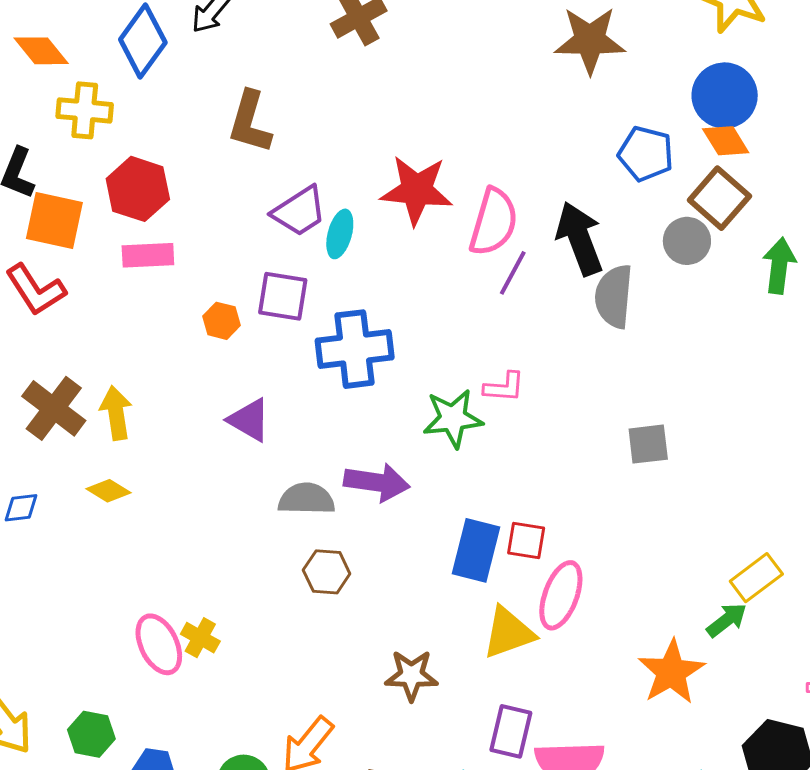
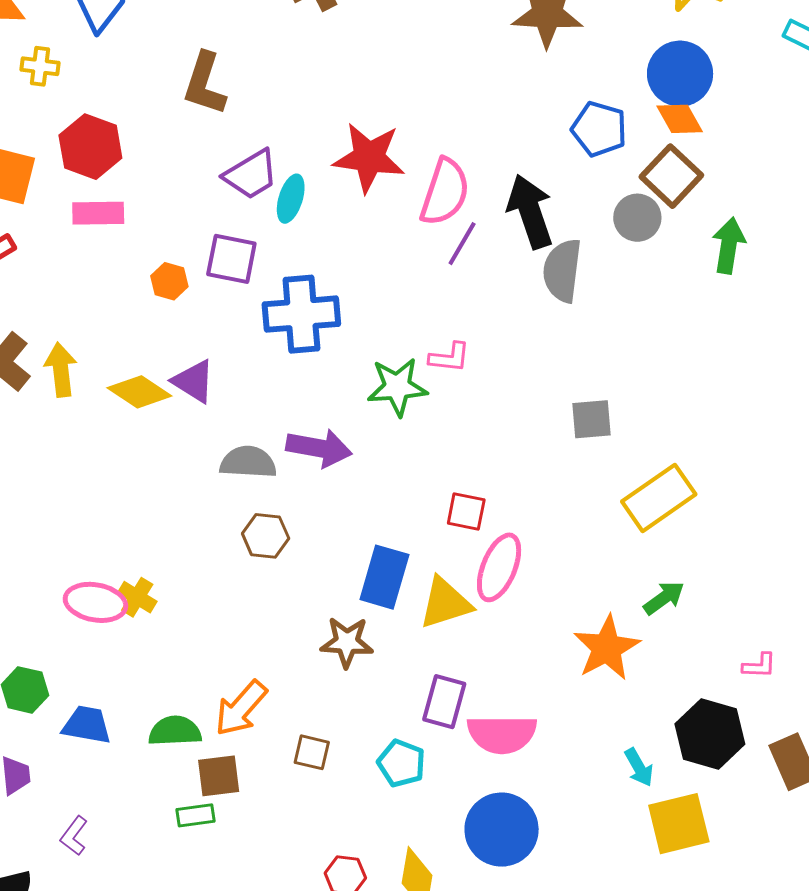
yellow cross: (85, 110) -> (40, 66), size x0.7
yellow diamond: (109, 491) -> (139, 392), moved, size x1.4
blue rectangle: (476, 550) -> (384, 577), moved
yellow rectangle: (756, 578) -> (659, 498), moved, size x1.4
pink ellipse: (159, 644) -> (95, 602), turned -56

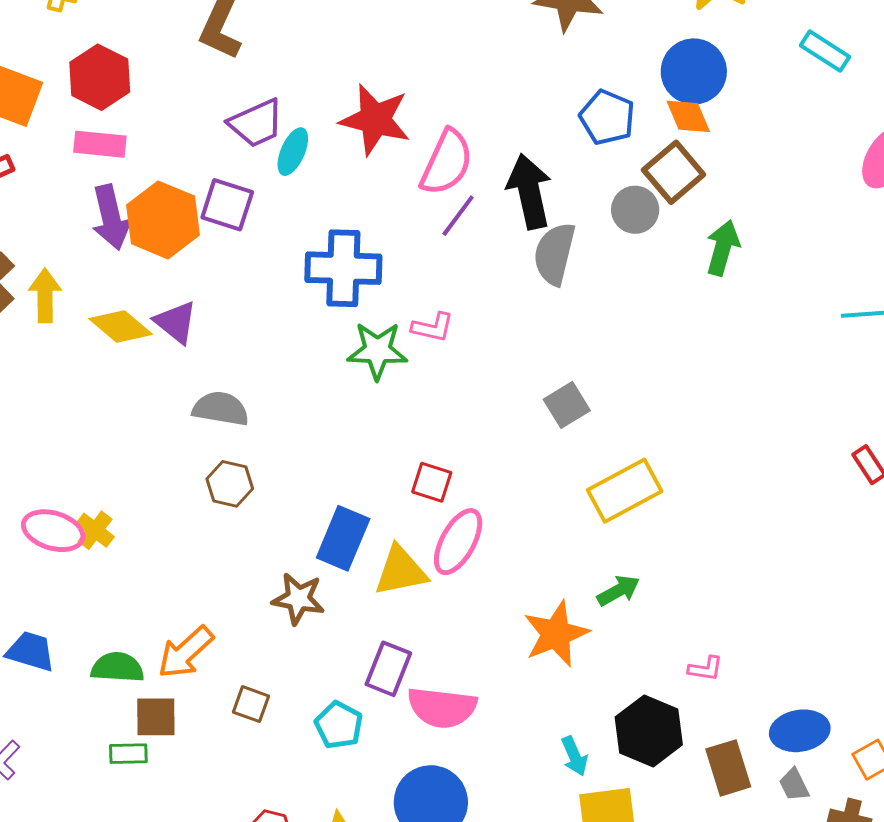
orange hexagon: (169, 281) -> (163, 220), size x2.0
blue cross: (301, 314) -> (343, 268), moved
gray square: (592, 419) -> (567, 405), turned -33
purple arrow: (319, 448) -> (111, 217), moved, turned 60

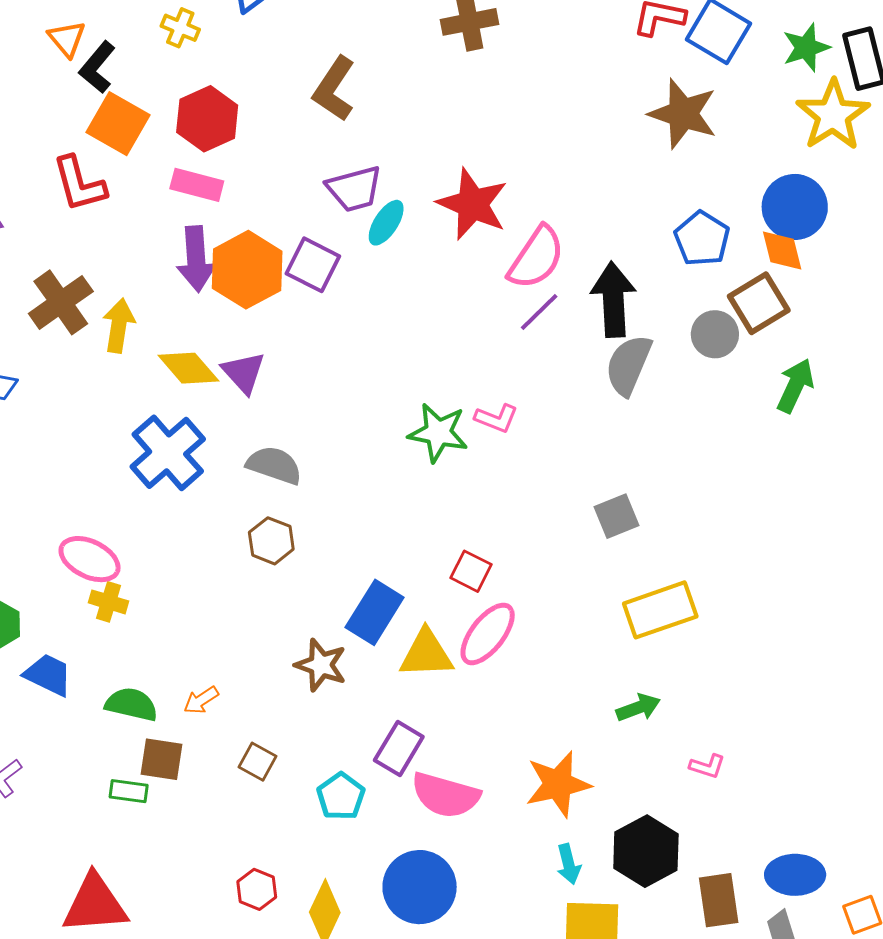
blue cross: (343, 268) -> (168, 453), moved, turned 38
yellow cross: (95, 530) -> (108, 602), moved, turned -30
orange star: (556, 634) -> (558, 784), moved
orange arrow: (186, 652) -> (201, 700), size x0.6
pink L-shape: (706, 669) -> (707, 766), moved

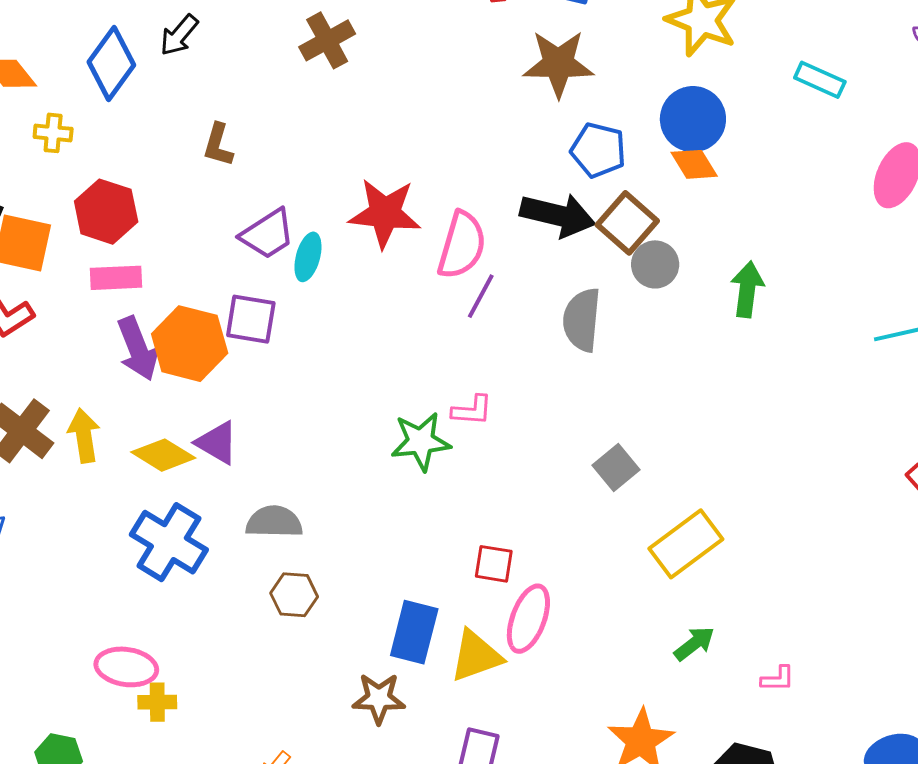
brown L-shape: (334, 89) -> (218, 145), size x0.7
blue pentagon: (702, 239) -> (598, 150), moved
black arrow: (613, 299) -> (558, 215), moved, turned 124
brown square: (759, 303) -> (627, 223), moved

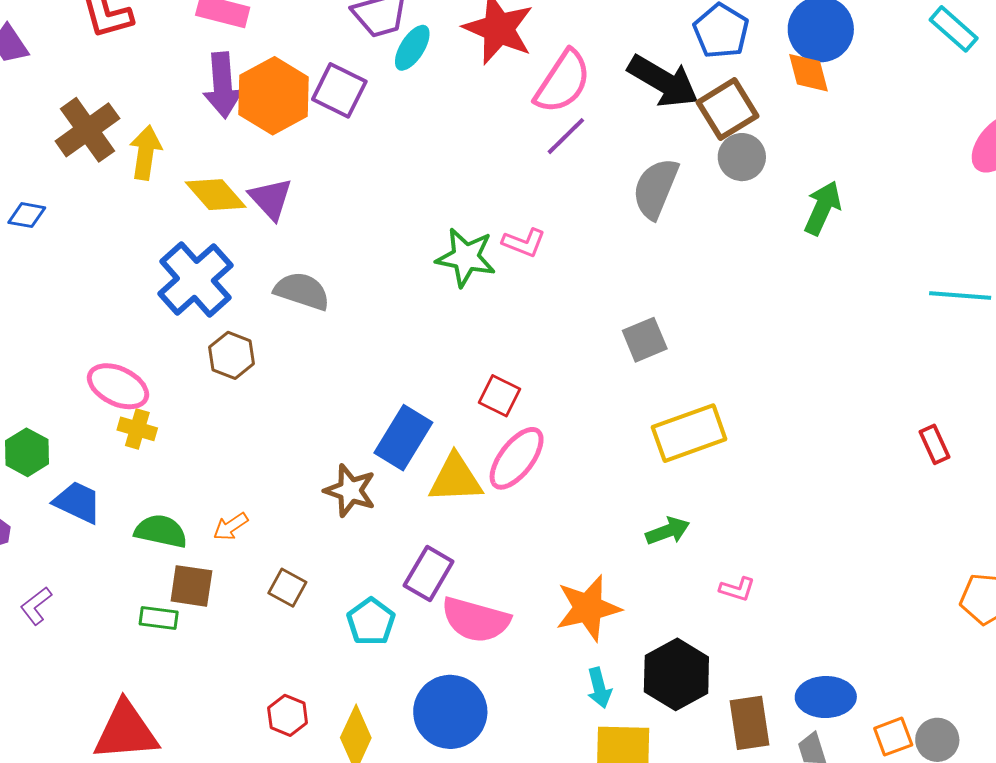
brown hexagon: (294, 595) -> (232, 355), moved

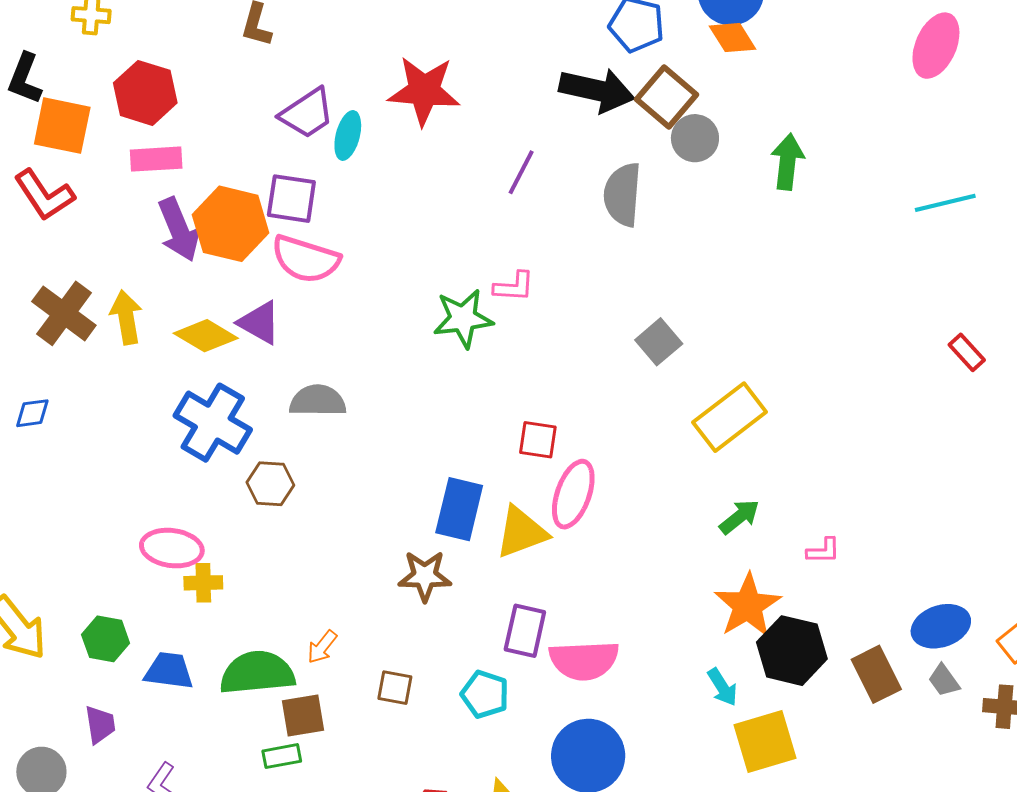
pink semicircle: (563, 82) -> (306, 259), moved, turned 92
green semicircle: (161, 531) -> (257, 673), size x1.4
orange star: (588, 608) -> (748, 606), moved

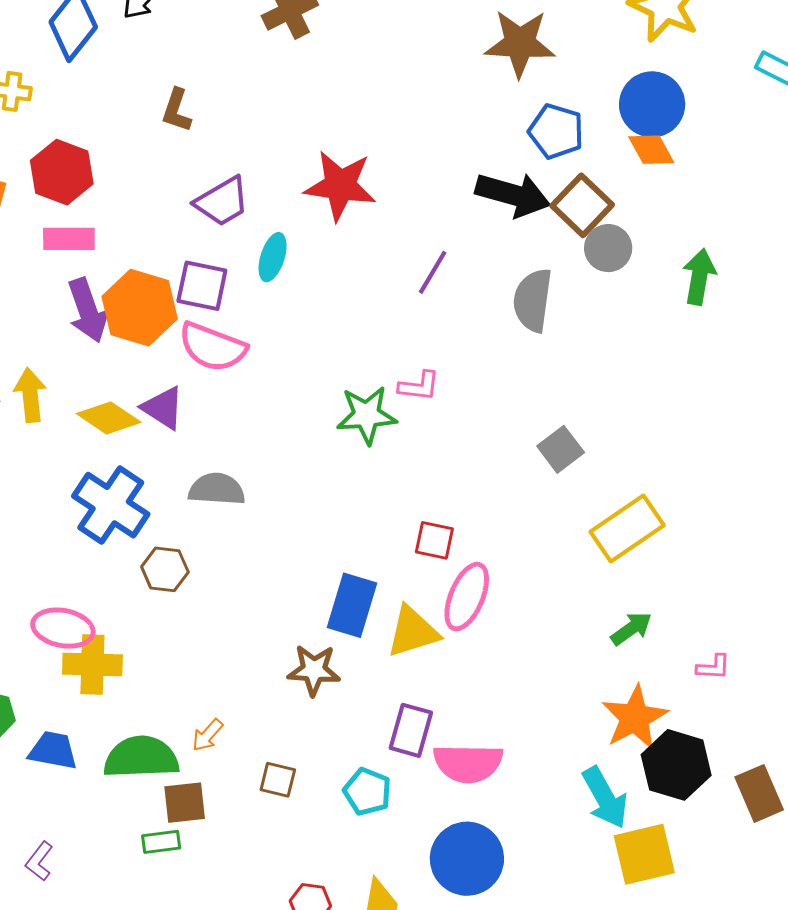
cyan ellipse: (348, 135) -> (273, 257), moved
yellow cross: (203, 583) -> (92, 664), size x1.5
cyan arrow: (722, 687) -> (605, 798), size x1.6

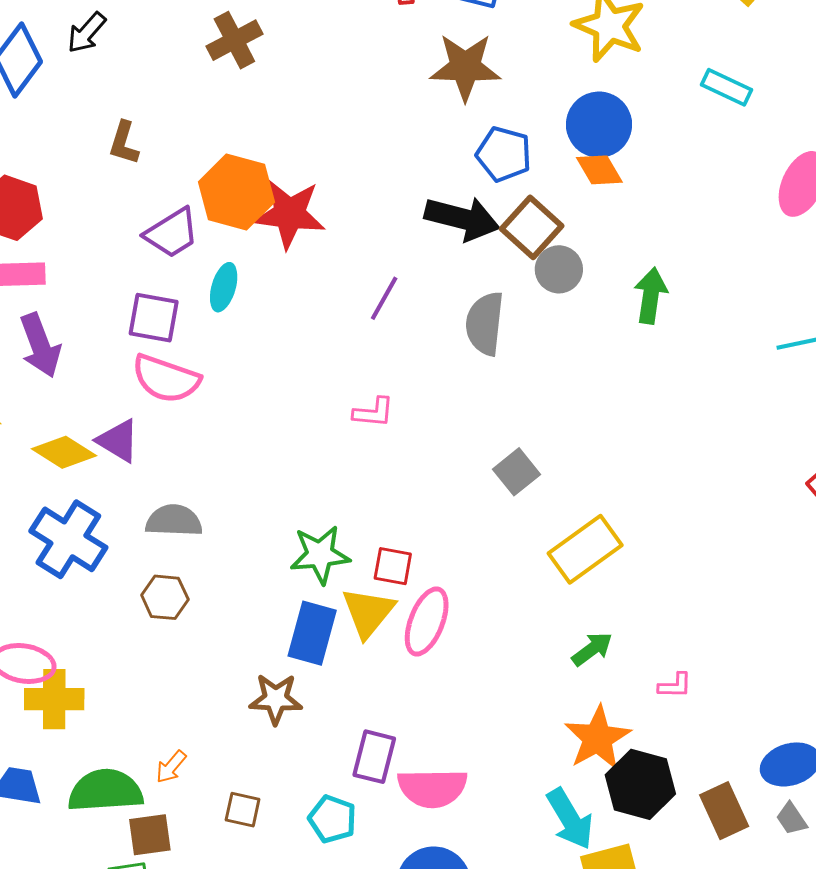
orange hexagon: (140, 308) -> (236, 192), moved
green star: (367, 415) -> (320, 555), moved
brown hexagon: (165, 569) -> (165, 597), moved
yellow triangle: (413, 632) -> (368, 612), moved, turned -32

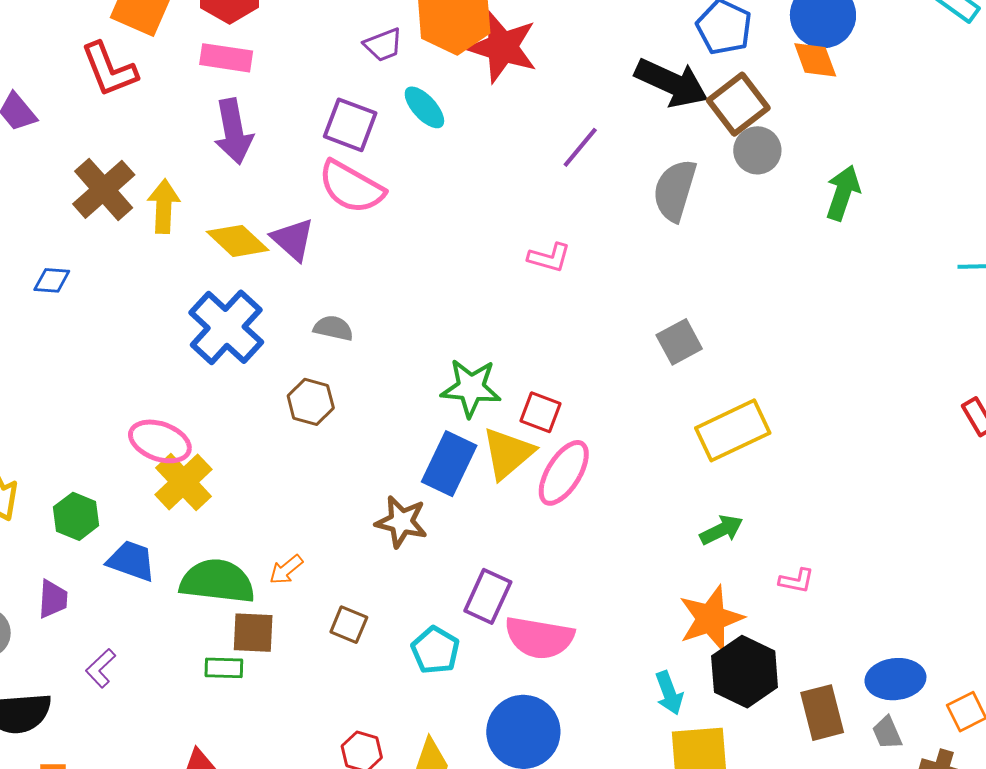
purple trapezoid: (172, 233) -> (383, 45), size x0.7
cyan ellipse: (224, 287) -> (424, 107), turned -69
gray semicircle: (174, 521) -> (333, 328), size x0.7
yellow cross: (54, 699) -> (183, 482), turned 36
cyan arrow: (570, 819) -> (669, 693), size x0.7

